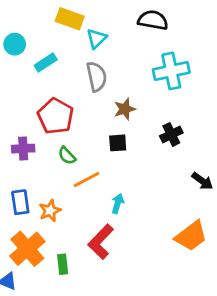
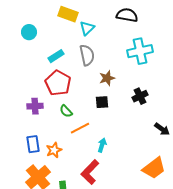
cyan rectangle: (46, 62) -> (56, 56), moved

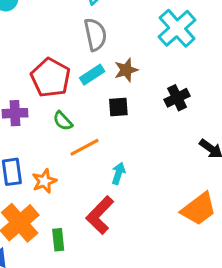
cyan cross: (140, 51) -> (177, 28), turned -30
cyan rectangle: (56, 56) -> (92, 75), moved

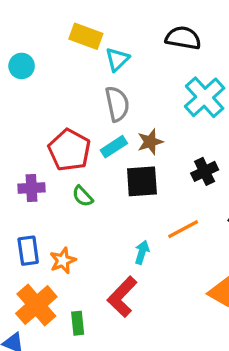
black square: (118, 107) -> (142, 181), size x1.5
orange line: (84, 147) -> (183, 229), moved

